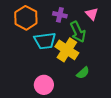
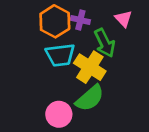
orange hexagon: (26, 18) -> (55, 21), moved
green semicircle: (83, 73) -> (90, 98), moved, size x1.6

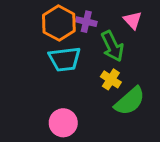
yellow cross: (90, 67) -> (111, 79), moved, size x0.6
green semicircle: (90, 98) -> (130, 101), moved

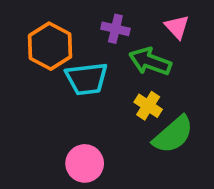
orange hexagon: (59, 23) -> (50, 46), moved
green arrow: (112, 46) -> (150, 61), turned 136

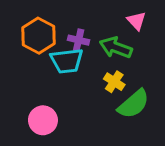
purple cross: (115, 29) -> (79, 40), moved
pink circle: (85, 163) -> (43, 120), moved

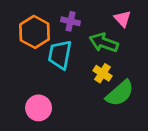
purple cross: (79, 40) -> (71, 21), moved
cyan trapezoid: (67, 61) -> (60, 55), turned 108

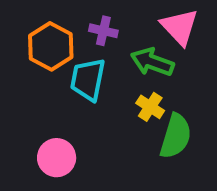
pink triangle: (122, 19) -> (180, 27), size x1.5
green semicircle: (120, 93) -> (176, 136), turned -32

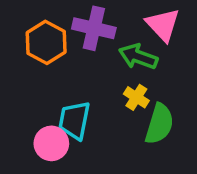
purple cross: (103, 31) -> (94, 28), size x1.6
cyan trapezoid: (88, 80) -> (74, 120), moved

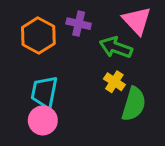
purple cross: (94, 28) -> (79, 24), size x0.7
cyan trapezoid: (74, 120) -> (44, 92), moved

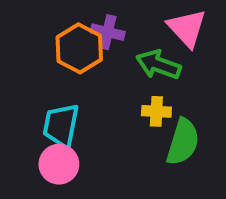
orange hexagon: (38, 35) -> (79, 48), moved
yellow cross: (114, 82) -> (156, 111), turned -30

